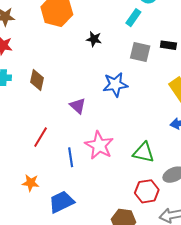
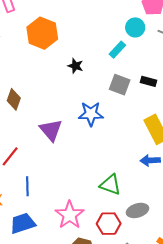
purple triangle: (78, 106) -> (51, 130), size x1.4
pink star: (99, 145) -> (70, 215), moved
blue line: (71, 157) -> (27, 186), moved

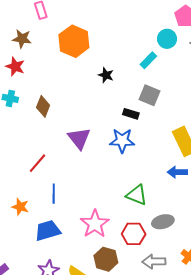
black rectangle: (149, 81) -> (131, 114), moved
blue star: (91, 114) -> (122, 141), moved

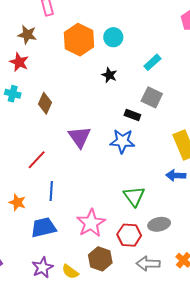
cyan circle: (167, 39) -> (113, 37), moved
green triangle: (137, 195) -> (134, 196), turned 30

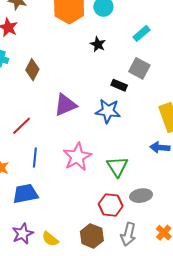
purple triangle: (80, 137) -> (65, 105), turned 40
pink star: (91, 223) -> (77, 157), moved
brown hexagon: (100, 259) -> (92, 236), moved
gray arrow: (148, 264) -> (128, 234), turned -80

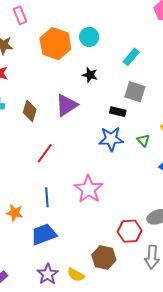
purple triangle: (65, 105) -> (66, 105), moved
red line: (22, 126) -> (45, 153), moved
green triangle: (117, 167) -> (143, 140), moved, size x0.6
brown hexagon: (92, 236) -> (104, 257), moved

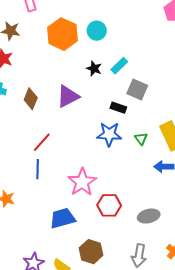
cyan rectangle: (131, 57) -> (119, 66), moved
blue line: (47, 197) -> (38, 169), moved
red hexagon: (130, 231) -> (109, 205), moved
blue trapezoid: (44, 234) -> (62, 218), moved

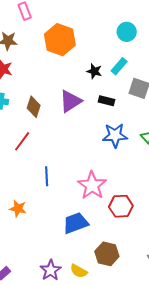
cyan circle: (97, 31) -> (127, 32), moved
black rectangle: (118, 108) -> (107, 101), moved
red line: (42, 142) -> (22, 141), moved

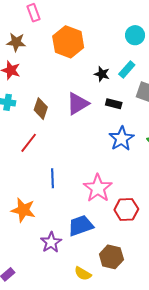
blue star: (115, 135) -> (122, 139), turned -30
orange star: (18, 209) -> (23, 210), size x1.4
purple star: (51, 270) -> (51, 242), moved

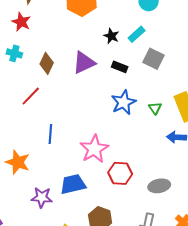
purple star: (51, 242) -> (42, 197), turned 30

